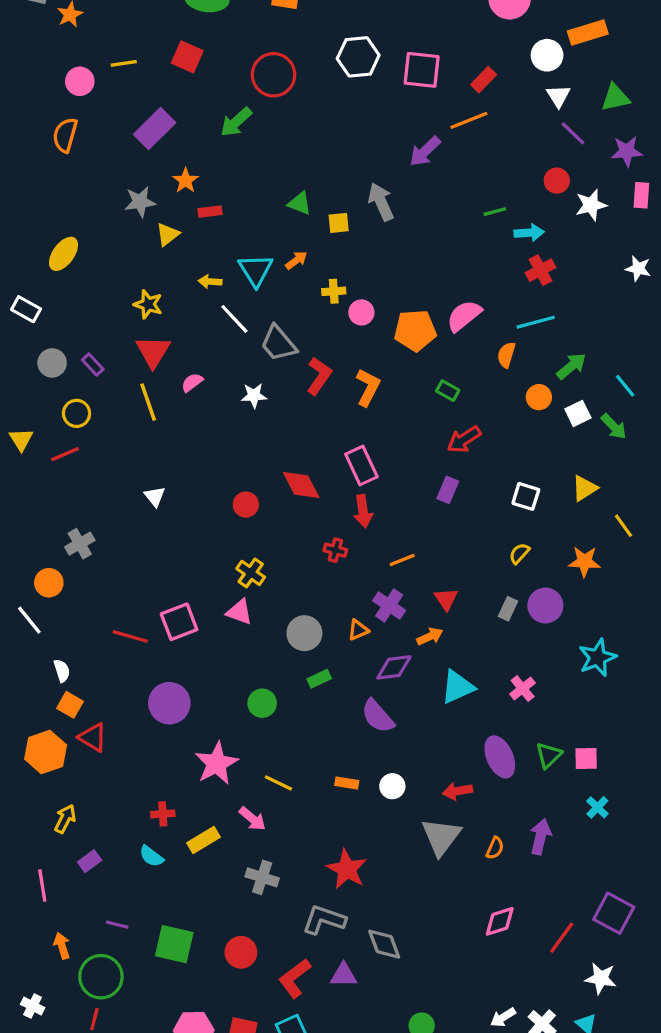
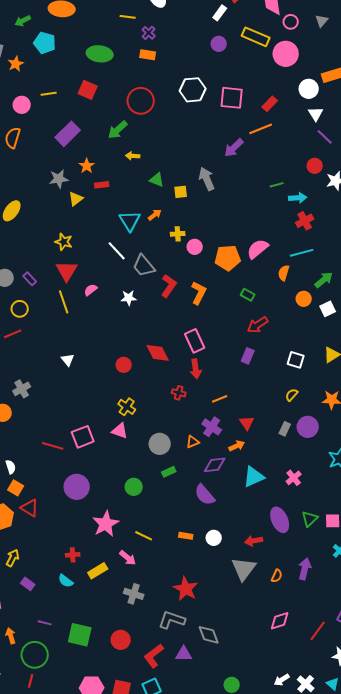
yellow arrow: (210, 282) -> (133, 156), moved
purple rectangle: (90, 861) -> (28, 584), turned 72

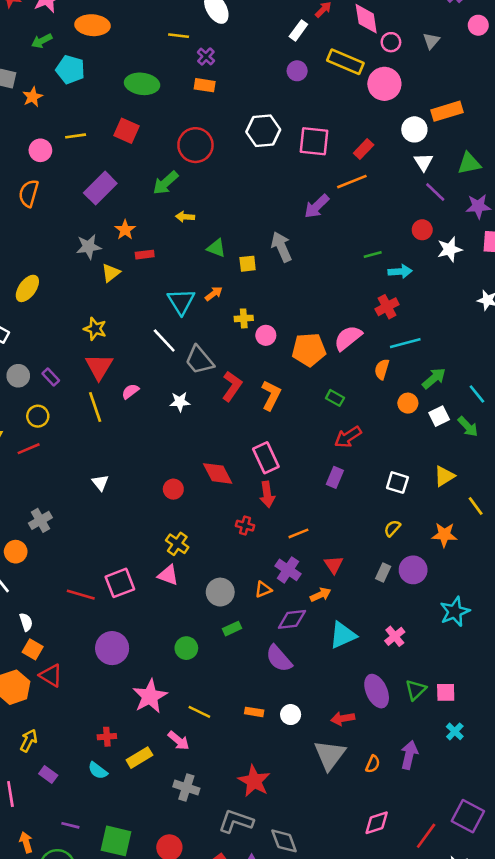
red cross: (305, 221) -> (387, 307), moved

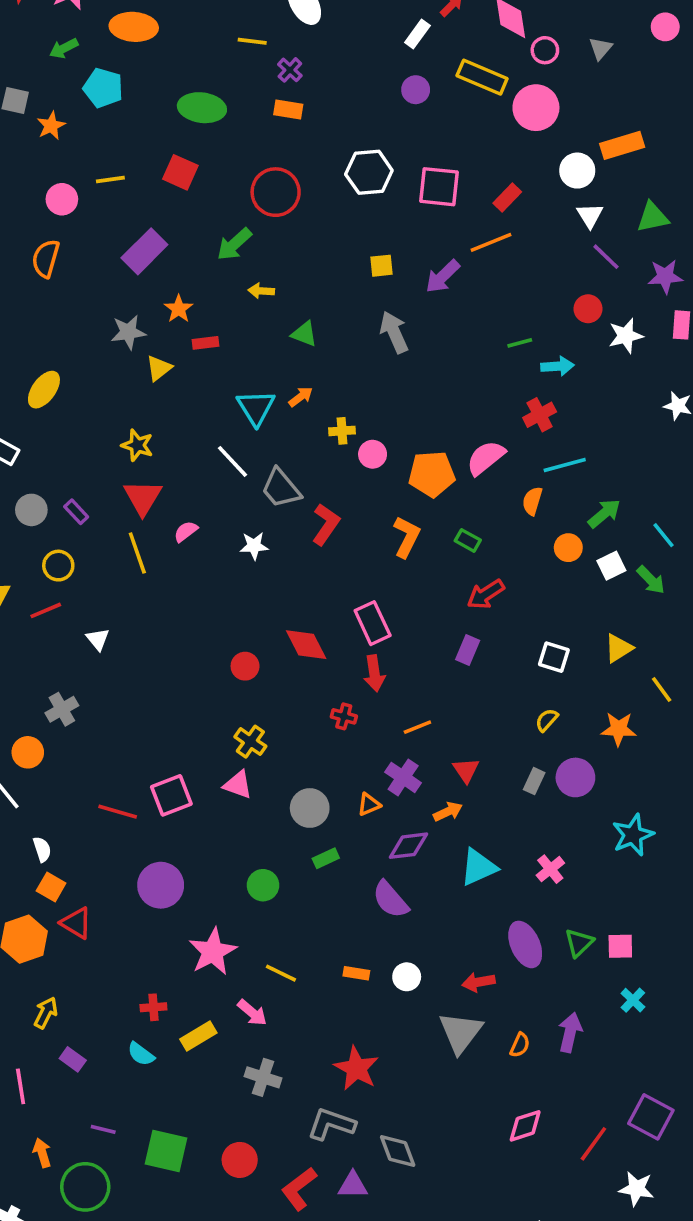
yellow square: (248, 264) -> (382, 266), moved
orange L-shape: (271, 395) -> (407, 537), moved
white triangle: (100, 483) -> (98, 639), moved

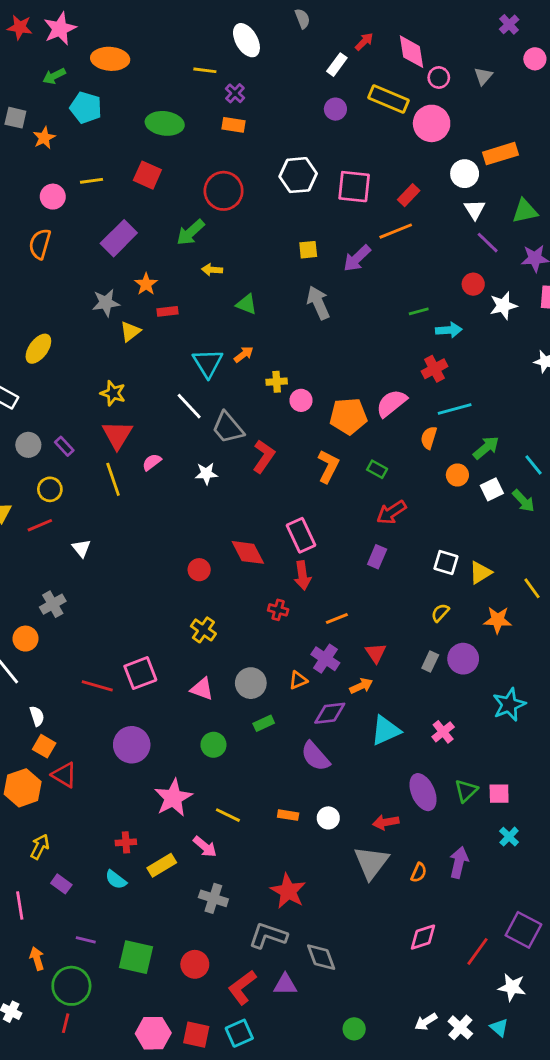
yellow triangle: (619, 648) -> (480, 573), moved
pink triangle: (238, 785) -> (202, 689), moved

